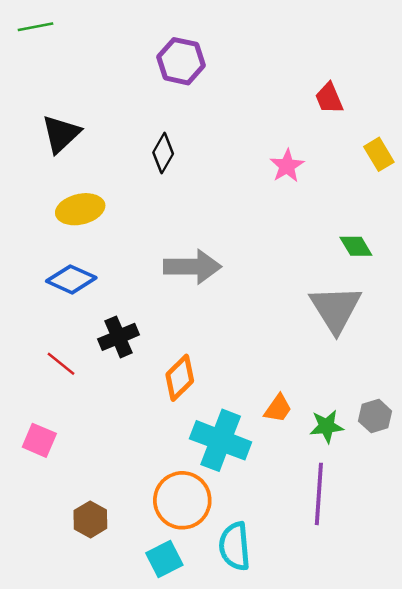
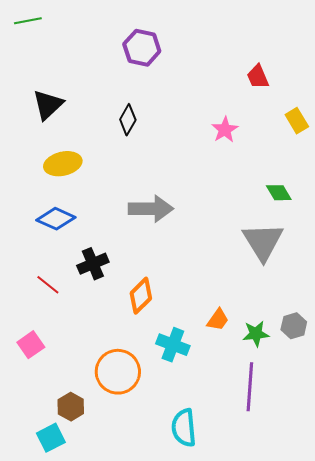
pink square: (39, 440) -> (31, 345), turned 32
cyan cross: (221, 440) -> (173, 345), size x0.7
orange circle: (182, 500) -> (118, 372), moved
cyan square: (164, 559) -> (51, 438), moved

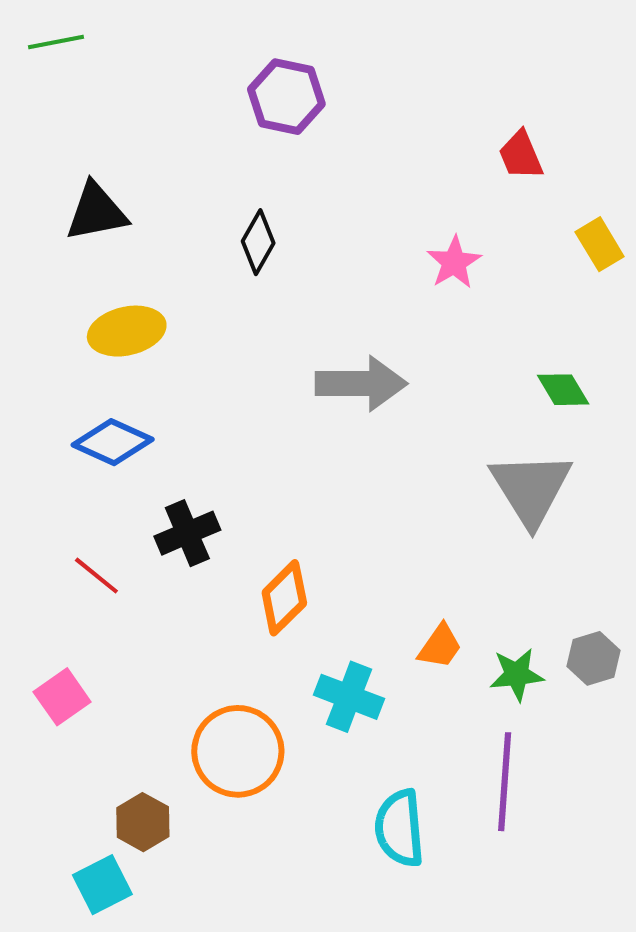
black triangle: (48, 105) -> (96, 212), turned 32
gray arrow: (151, 209) -> (361, 384), moved
cyan semicircle: (184, 428) -> (400, 828), moved

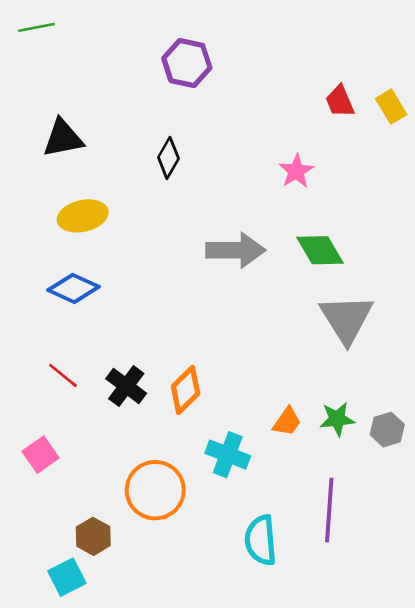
yellow rectangle: (600, 244) -> (391, 107), moved
green diamond: (563, 390) -> (320, 250), moved, size x1.4
black cross: (187, 533) -> (126, 386), moved, turned -30
green star: (517, 675) -> (337, 419), moved

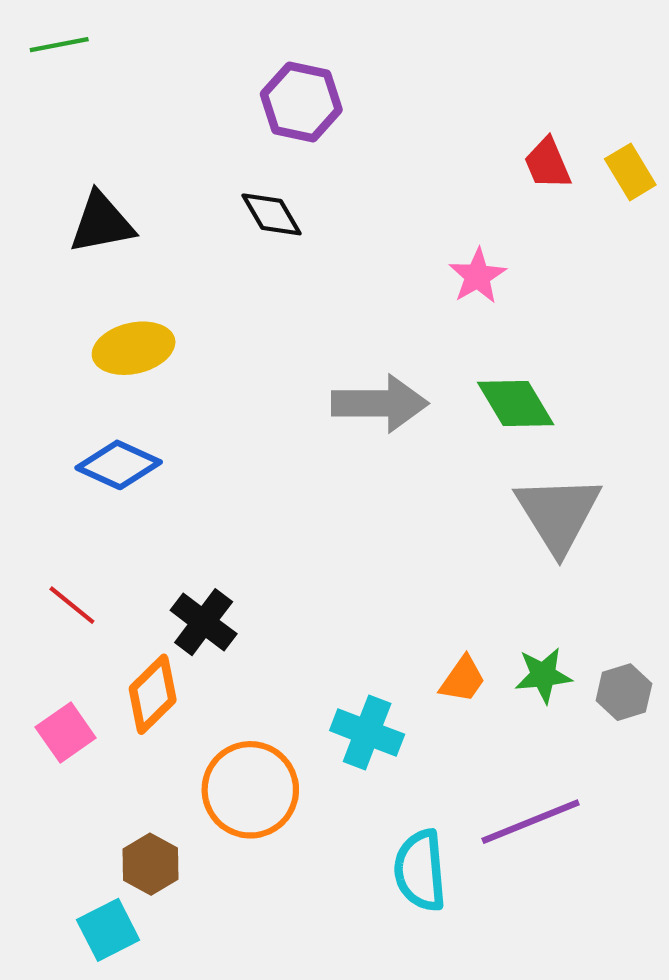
black diamond: (168, 158) -> (272, 214), moved, turned -60
red line: (63, 375) -> (72, 605), moved
orange diamond: (186, 390) -> (153, 694), moved
purple line: (329, 510) -> (531, 822), turned 64

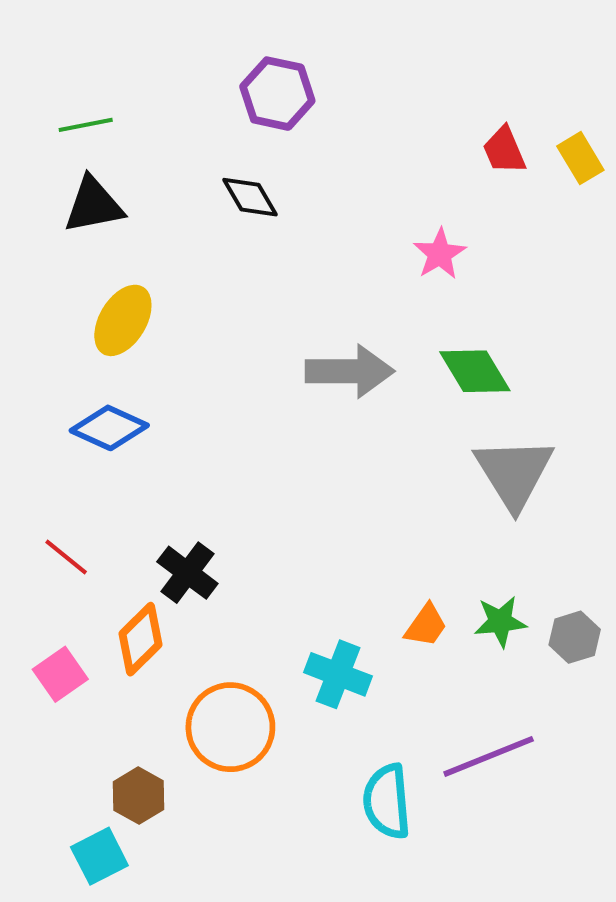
green line: (59, 45) -> (86, 125), moved
yellow ellipse: (134, 348) -> (123, 320), turned -46

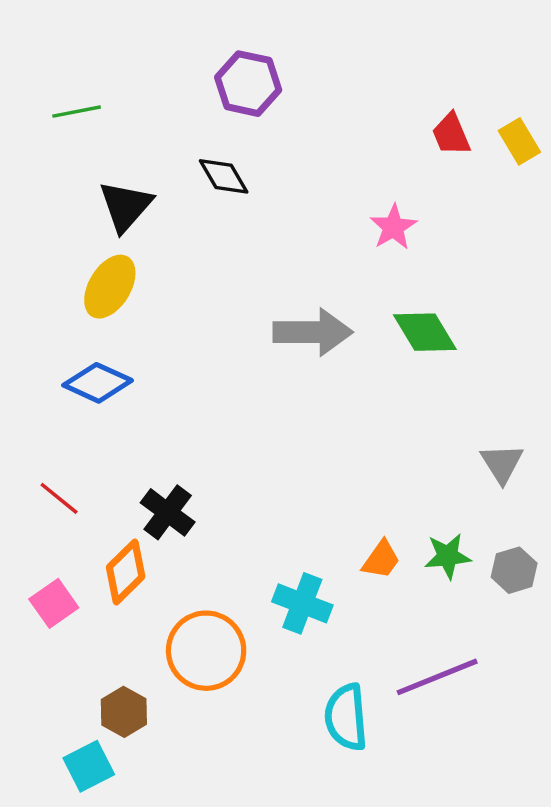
black triangle: (94, 205) -> (126, 206), moved, turned -38
gray triangle: (514, 473) -> (502, 463), moved, size x0.6

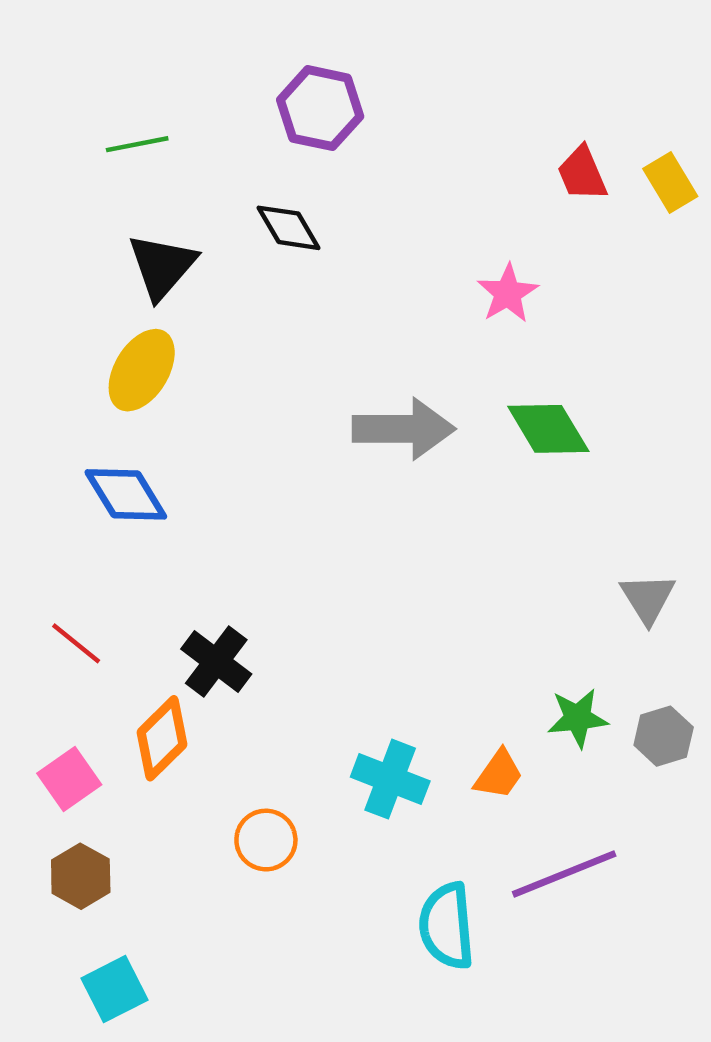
green line: (77, 112) -> (137, 144), moved
blue diamond: (98, 383) -> (126, 494), turned 34
orange trapezoid: (381, 560) -> (499, 774), moved
orange circle: (206, 651) -> (266, 840), size x0.6
brown hexagon: (124, 712) -> (81, 876), moved

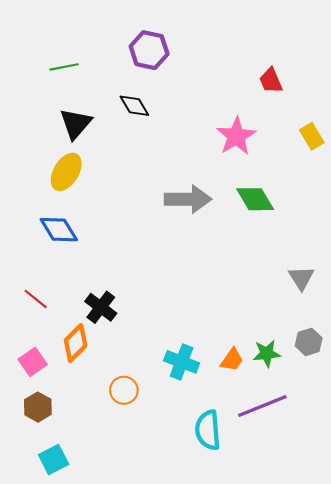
yellow rectangle: (670, 183) -> (312, 136), moved
pink star: (508, 293) -> (236, 136), size x1.4
green star: (578, 718) -> (267, 353), moved

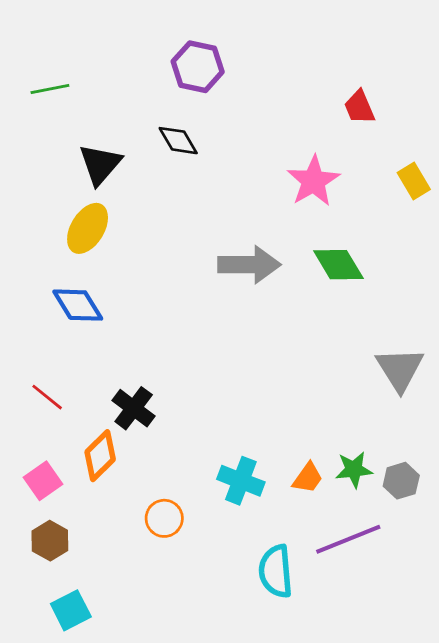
green line: (64, 67) -> (50, 89), moved
gray triangle: (301, 278) -> (400, 369), size x1.4
gray hexagon: (309, 342) -> (401, 481), moved

